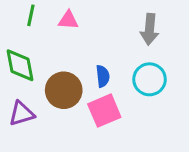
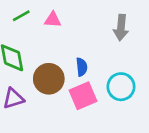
green line: (31, 15) -> (21, 16), turned 48
cyan circle: (150, 79) -> (121, 87), moved

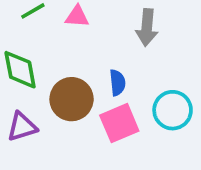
gray arrow: (121, 28) -> (147, 27), moved

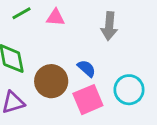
blue semicircle: (117, 83) -> (87, 68), turned -42

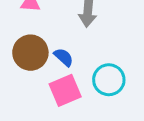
brown circle: (51, 81) -> (30, 53), moved

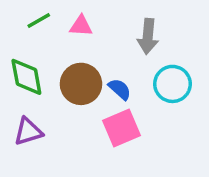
cyan circle: (109, 80) -> (172, 84), moved

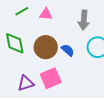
pink square: (121, 128) -> (51, 78), moved
purple triangle: (28, 131) -> (26, 83), moved

